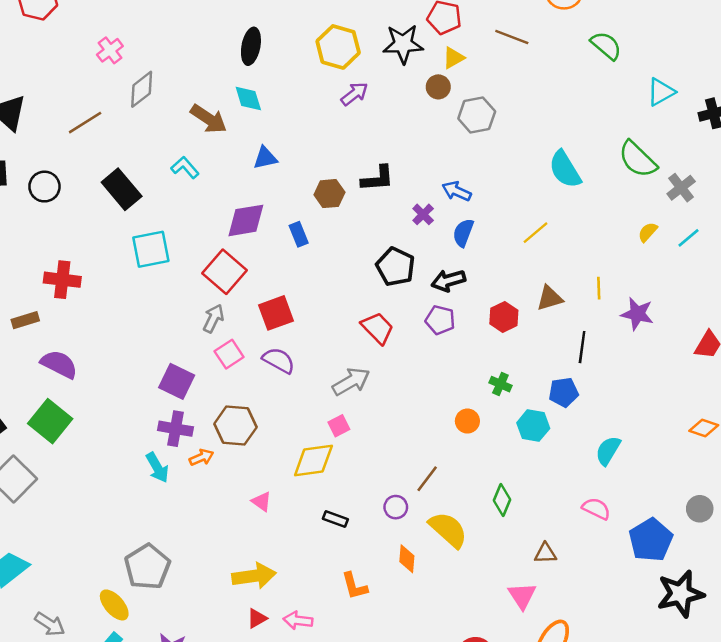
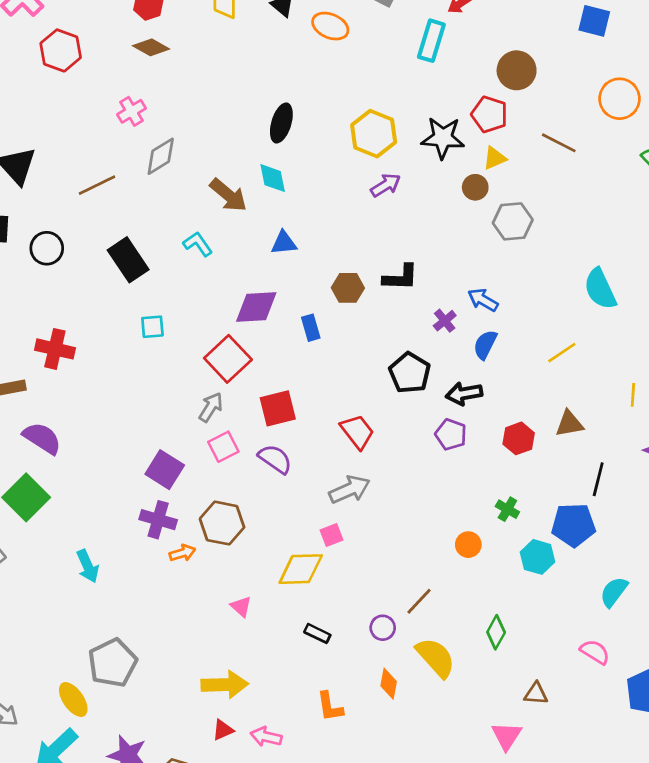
cyan square: (151, 249) -> (152, 327), size x0.6
yellow line: (599, 288) -> (633, 395), moved
red trapezoid: (377, 328) -> (357, 432), moved
blue pentagon: (564, 392) -> (573, 525), size x1.4
cyan arrow: (157, 468) -> (88, 566), moved

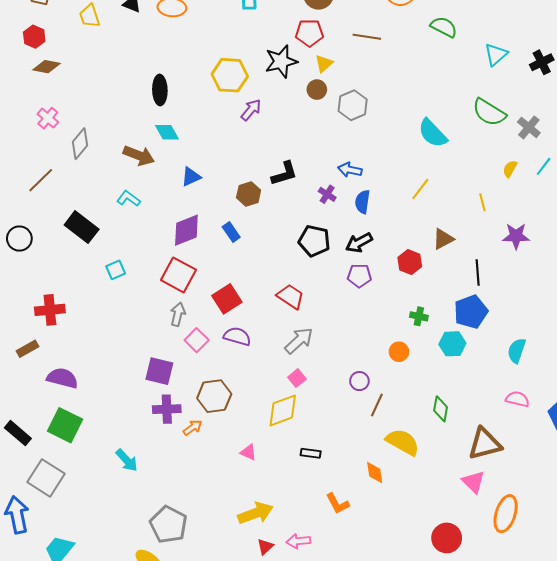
purple circle: (383, 628) -> (359, 381), moved
brown triangle: (536, 694) -> (485, 444), size x1.8

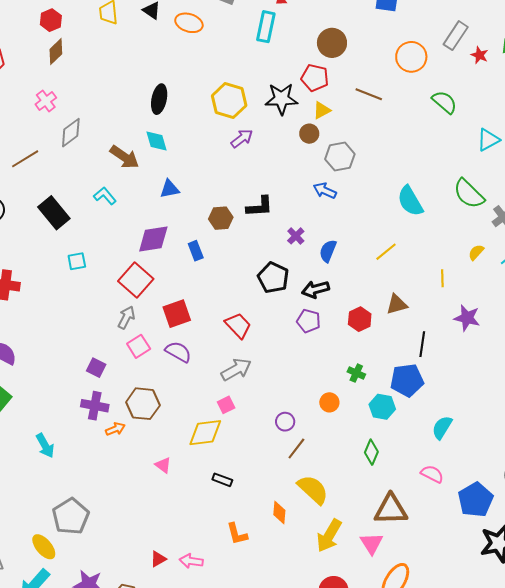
brown diamond: (46, 67) -> (56, 52), turned -68
blue arrow: (350, 170) -> (325, 191), moved
purple square: (159, 371) -> (96, 368), size x0.7
green diamond: (441, 409) -> (371, 452), moved
yellow arrow: (255, 513) -> (329, 536), moved, turned 128

